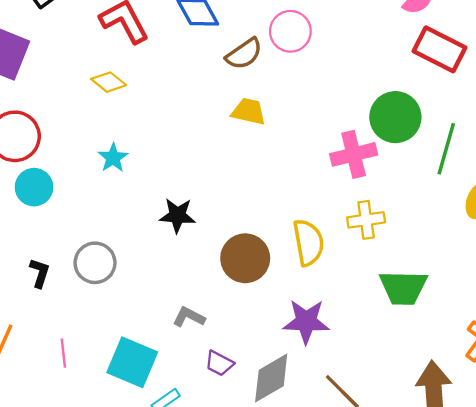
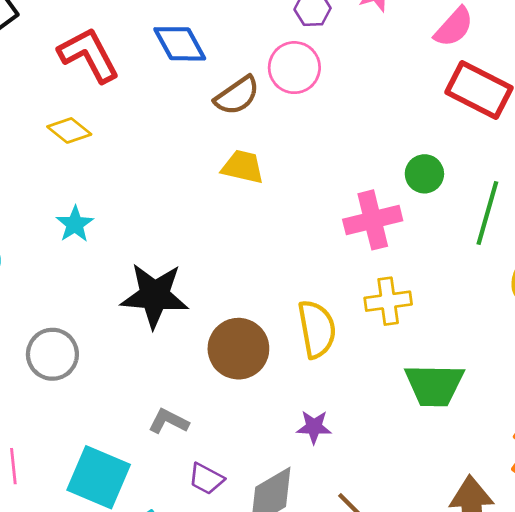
green circle: (395, 117) -> (424, 174), size x0.6
black star: (177, 215) -> (155, 296), size x1.5
purple star: (306, 322) -> (314, 427), size x0.6

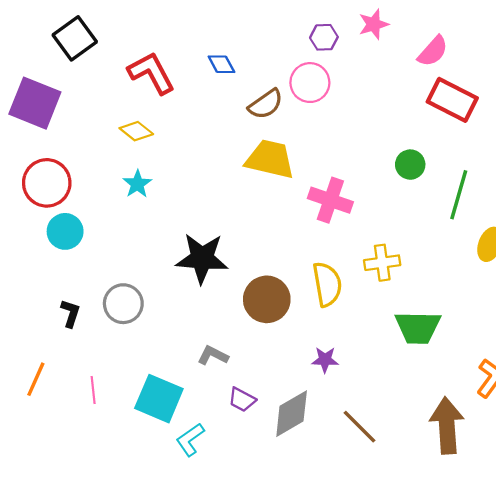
blue diamond: (180, 44) -> (221, 64), size x0.7
yellow trapezoid: (243, 167) -> (270, 159), size x1.5
pink cross: (373, 220) -> (330, 200), moved, turned 33
cyan star: (75, 224) -> (137, 184), moved

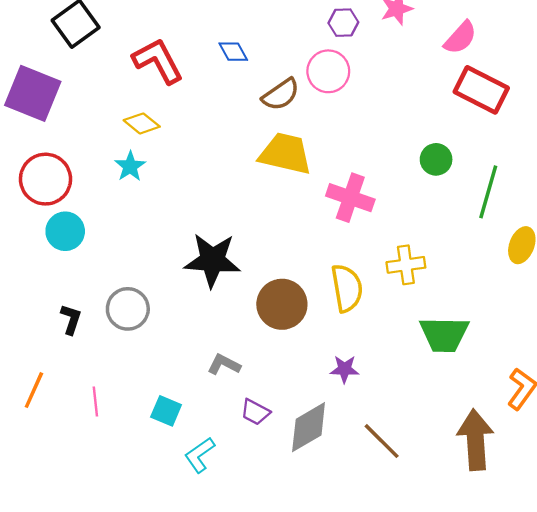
cyan star: (137, 184) -> (130, 166), moved
cyan square: (159, 399) -> (166, 411), size x0.6

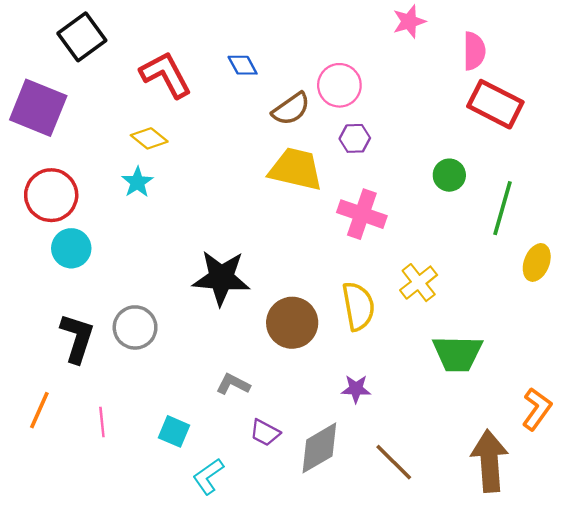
purple hexagon: (343, 23) -> (355, 138), moved
pink semicircle: (460, 38) -> (474, 51), turned -42
yellow cross: (406, 265) -> (419, 283), turned -30
black L-shape: (71, 319) -> (77, 338), size x1.6

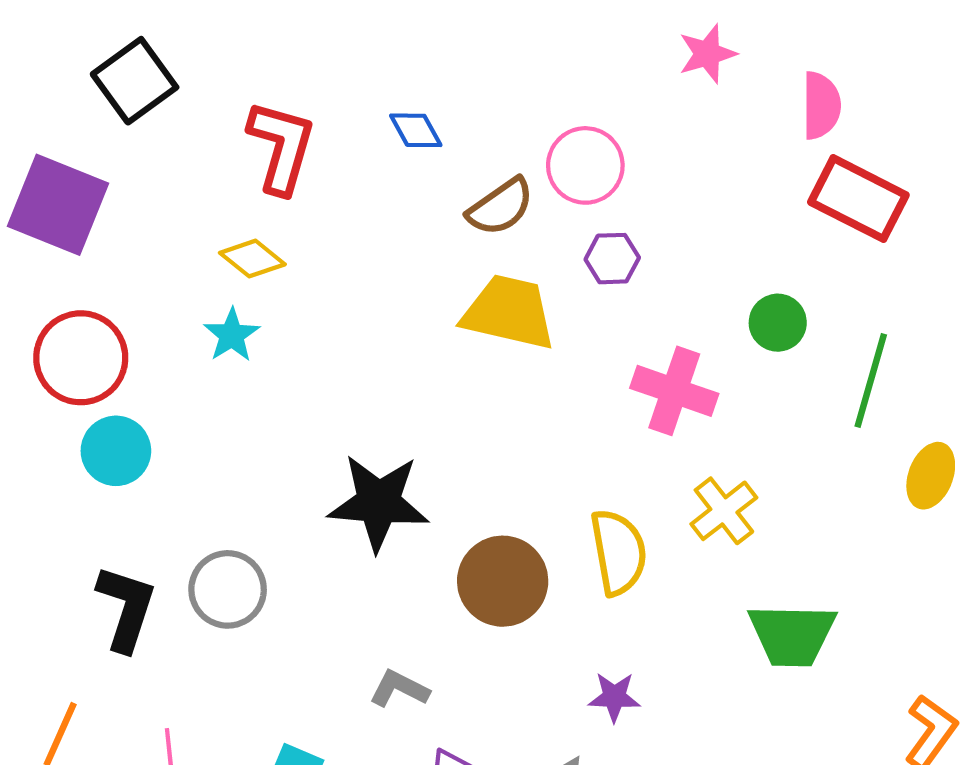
red L-shape: (166, 75) -> (281, 147), turned 44
pink cross: (362, 214) -> (674, 391), moved

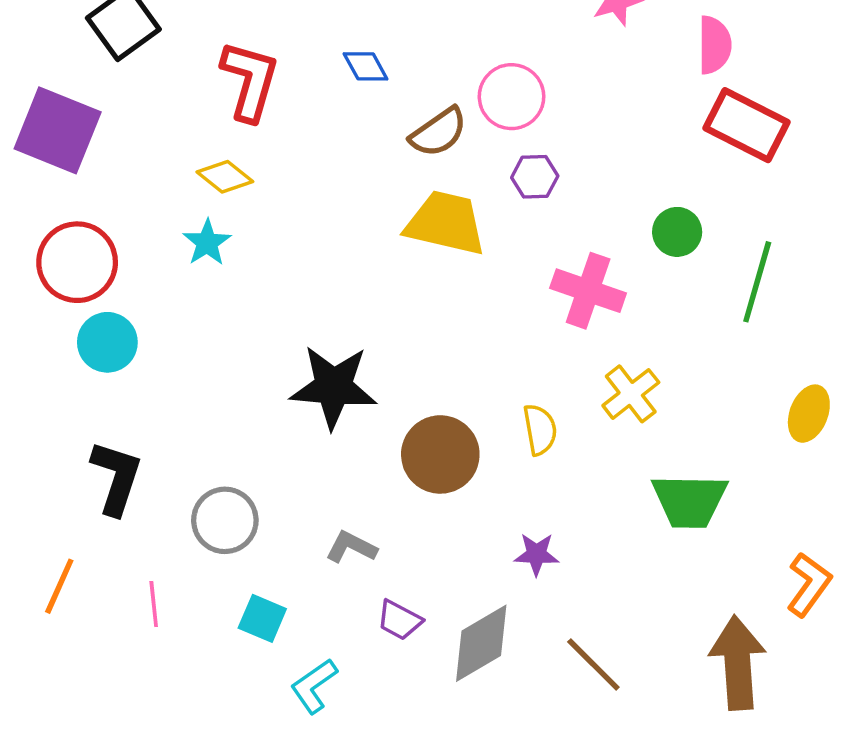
yellow ellipse: (931, 476) -> (809, 414), moved
yellow semicircle: (618, 552) -> (540, 430), size x0.7
gray circle: (228, 589) -> (225, 520), moved

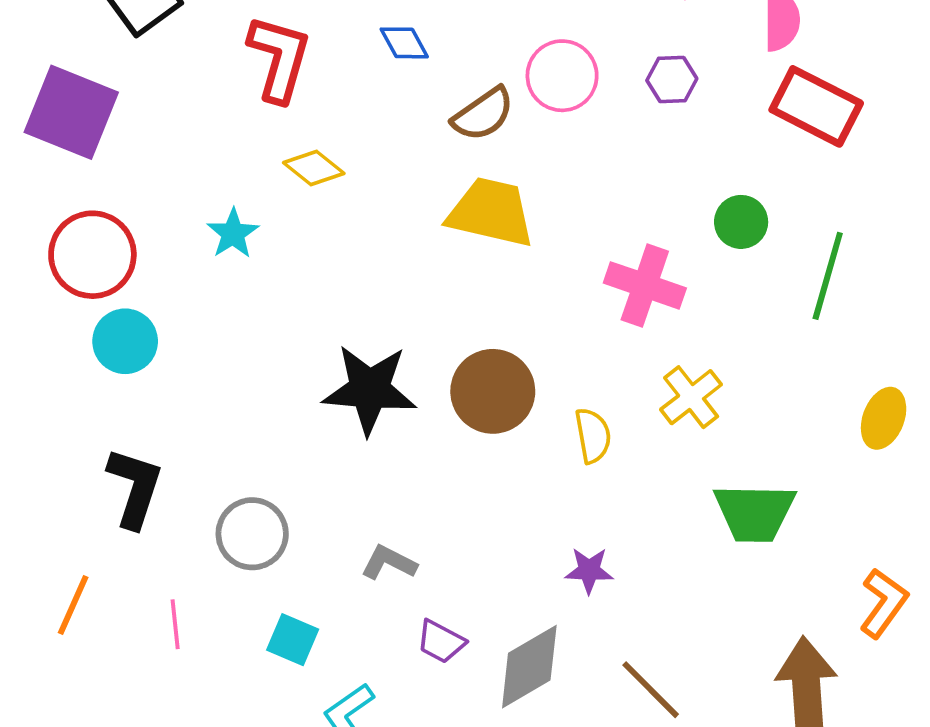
yellow diamond: (225, 177) -> (314, 168), moved
purple hexagon: (535, 177) -> (672, 80), moved
brown circle: (440, 454) -> (493, 391), moved

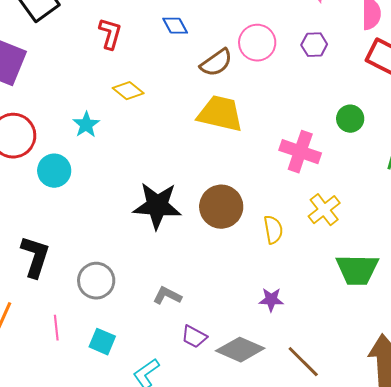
red L-shape: (279, 58) -> (110, 34), size x0.7
cyan circle: (125, 341) -> (54, 171), moved
cyan square: (293, 640) -> (102, 342), moved
gray diamond: (529, 667) -> (240, 350), turned 54

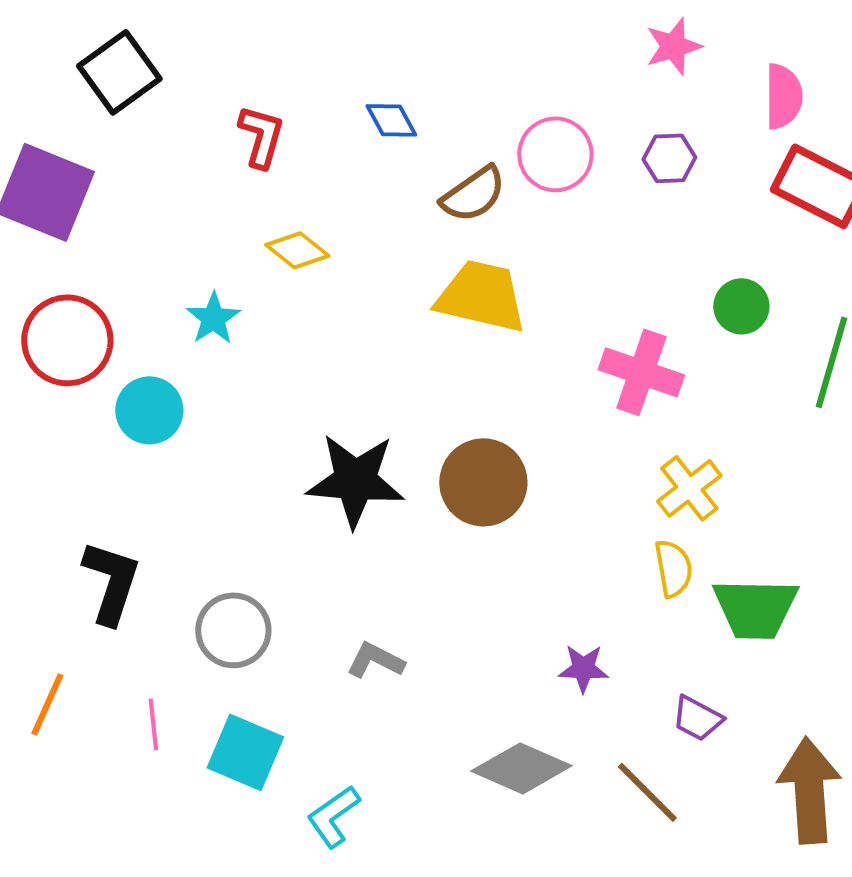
yellow semicircle: (273, 230) -> (673, 568), moved
purple trapezoid: (194, 337) -> (697, 718), moved
cyan square: (102, 342) -> (245, 752), size x1.4

